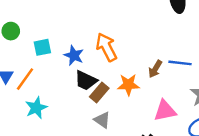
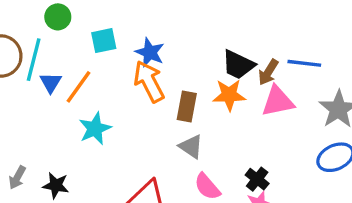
orange arrow: (106, 47) -> (149, 81), moved
black trapezoid: (86, 80) -> (238, 65), moved
brown rectangle: (99, 92) -> (187, 106), turned -30
pink triangle: (165, 111) -> (278, 101), moved

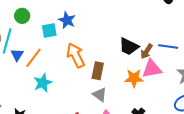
blue star: (150, 52) -> (67, 20), moved
orange star: (229, 95) -> (134, 78), moved

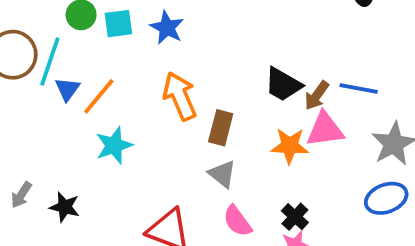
cyan square: (49, 31) -> (118, 24), moved

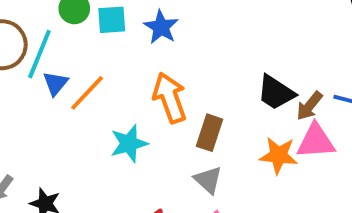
cyan star: (114, 145) -> (129, 143), moved

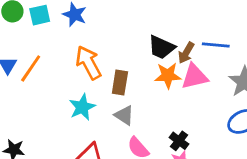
cyan star: (129, 143) -> (82, 107), moved
orange star: (279, 155) -> (168, 76), moved

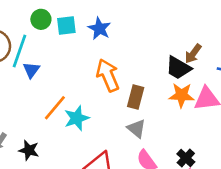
brown arrow: (186, 53) -> (193, 54), moved
orange line: (31, 68) -> (55, 108), moved
cyan star: (82, 107) -> (77, 118), moved

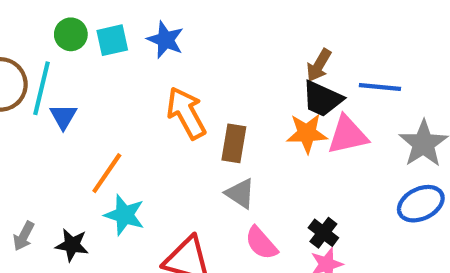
black trapezoid: (178, 68) -> (322, 99), moved
cyan star: (77, 118) -> (124, 215), moved, turned -30

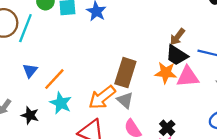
orange arrow: (186, 113) -> (102, 97), moved, turned -108
blue triangle: (63, 117) -> (30, 71), moved
brown rectangle: (234, 143) -> (125, 73), size x1.4

